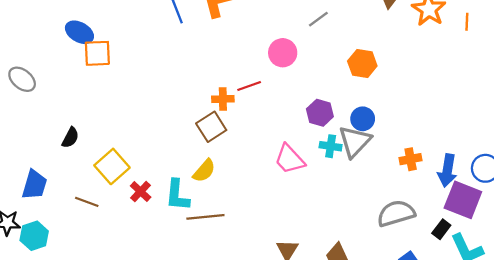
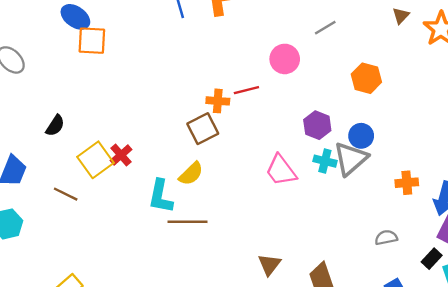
red cross: (141, 192) -> (121, 155), moved
gray semicircle: (396, 213) -> (386, 238), size x0.6

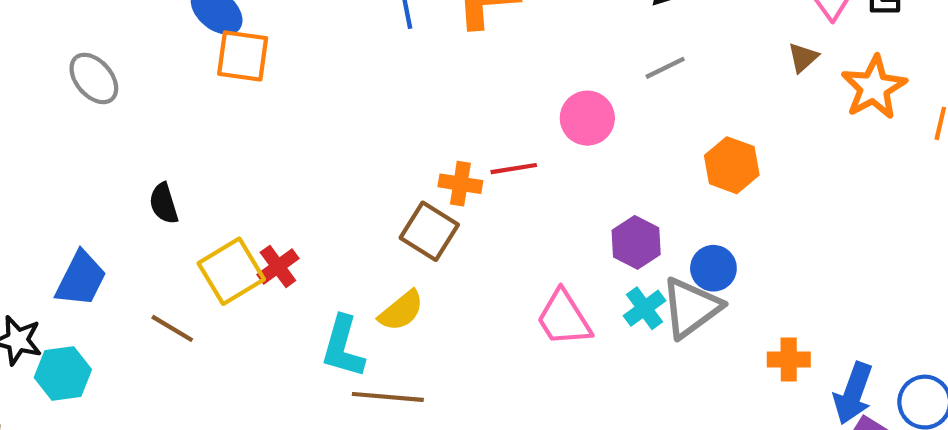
black semicircle: (55, 126) -> (164, 203), turned 125
brown square: (203, 129) -> (429, 231), turned -36
cyan cross: (325, 161) -> (644, 308), turned 35

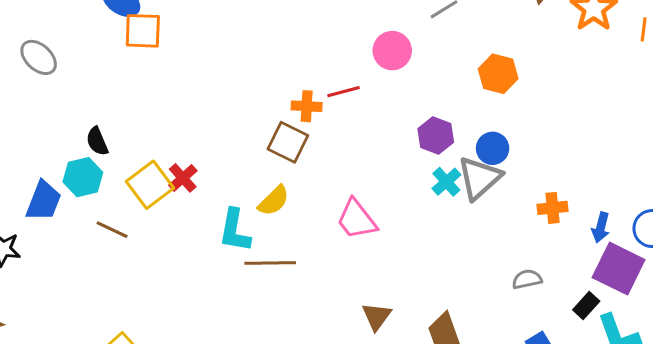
pink trapezoid: (564, 318) -> (357, 219), moved
cyan hexagon: (63, 373) -> (83, 177), moved
blue arrow: (853, 393) -> (601, 227), size x0.7

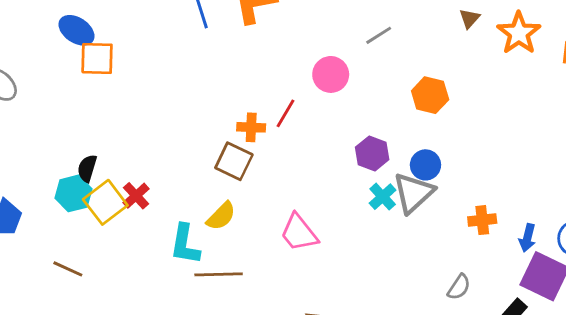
red line: (344, 92) -> (285, 113), turned -44
black semicircle: (97, 141) -> (87, 168), moved, turned 40
cyan hexagon: (83, 177) -> (73, 193), moved
brown line: (112, 230) -> (68, 269), moved
gray semicircle: (527, 279) -> (459, 287), turned 136

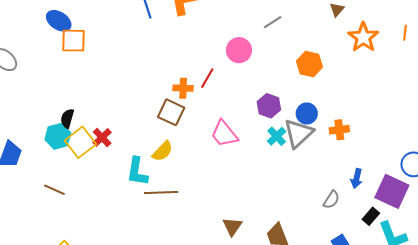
orange star: (519, 33) -> (363, 37), moved
orange cross: (482, 220) -> (339, 130), moved
pink trapezoid: (299, 233) -> (224, 134), moved
blue arrow: (527, 238) -> (357, 178), moved

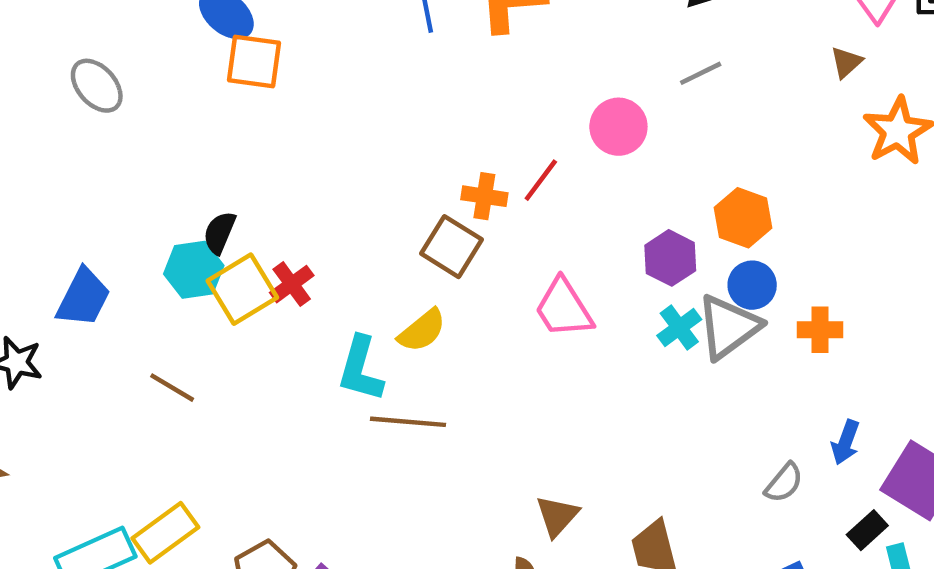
orange hexagon: (309, 64) -> (743, 218), moved

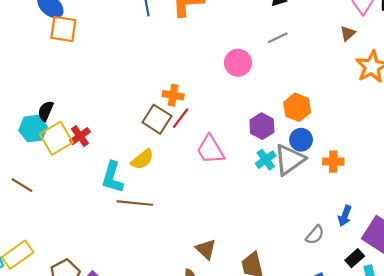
red line: (541, 180) -> (181, 118), moved
brown triangle: (557, 516) -> (206, 249), turned -30

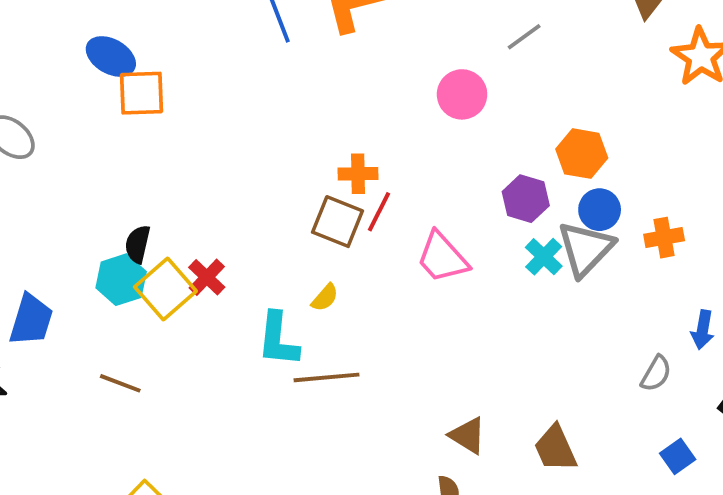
yellow semicircle: (142, 159) -> (325, 298), size x0.7

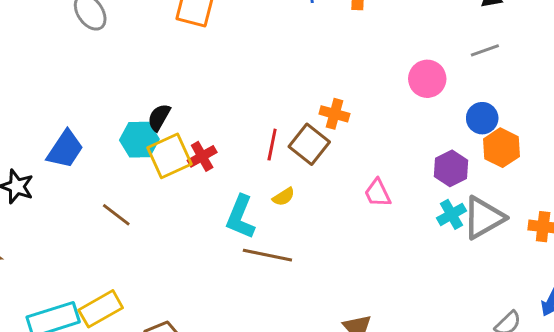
blue circle: (600, 210) -> (482, 118), moved
red line: (379, 212) -> (272, 145), moved, turned -32
pink trapezoid: (442, 257) -> (378, 193), size x0.7

